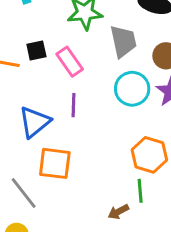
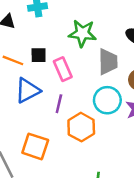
blue triangle: (35, 122) -> (27, 90), moved
orange hexagon: (149, 155) -> (81, 127), moved

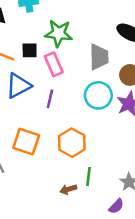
green star: (82, 33) -> (59, 33), moved
orange hexagon: (81, 127) -> (72, 143), moved

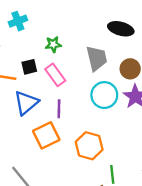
green star: (59, 33) -> (53, 44), size x0.6
orange square: (26, 142) -> (46, 135), moved, turned -32

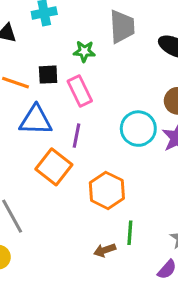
gray trapezoid: (97, 58) -> (122, 27), moved
blue triangle: (26, 103) -> (36, 120), turned 32
orange square: (46, 135) -> (54, 167), turned -36

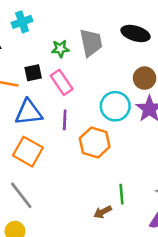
gray trapezoid: (122, 27) -> (91, 43), moved
orange square: (54, 167) -> (28, 152), moved
orange hexagon: (107, 190) -> (95, 143), moved

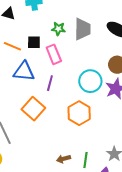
orange hexagon: (95, 143) -> (79, 113), moved
orange square: (28, 152) -> (33, 109), moved
green line: (121, 194) -> (85, 160), moved

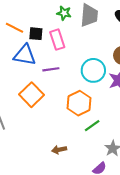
black square: (34, 42) -> (36, 34), moved
purple line: (50, 83) -> (51, 69), turned 63
green line: (85, 160) -> (92, 126), moved, turned 42

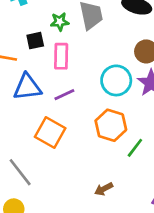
black square: (36, 34) -> (35, 41), moved
pink rectangle: (57, 40) -> (61, 56), turned 36

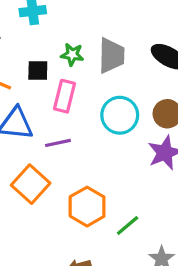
cyan circle: (116, 80) -> (120, 115), moved
orange hexagon: (111, 125) -> (87, 207), moved

